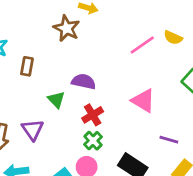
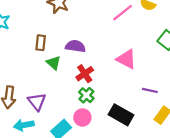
brown rectangle: (27, 66) -> (41, 43), moved
purple triangle: (33, 130) -> (37, 102), moved

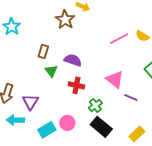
red cross: (85, 74) -> (76, 85), turned 35
purple line: (150, 90) -> (131, 97), moved
green cross: (86, 95) -> (95, 105), moved

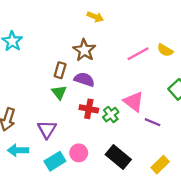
brown star: (65, 20) -> (84, 50), moved
brown rectangle: (43, 51) -> (60, 70), moved
purple triangle: (30, 102) -> (47, 129), moved
green cross: (95, 105) -> (111, 115), moved

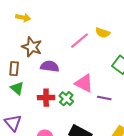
yellow arrow: (95, 17) -> (23, 18), moved
purple semicircle: (84, 79) -> (50, 66), moved

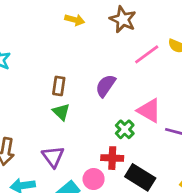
brown star: (32, 47) -> (123, 19), moved
purple semicircle: (50, 66) -> (106, 86), turned -66
red cross: (46, 98) -> (112, 158), moved

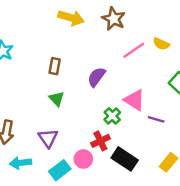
yellow arrow: (75, 20) -> (71, 18), size x1.5
brown rectangle: (59, 86) -> (55, 66), moved
red cross: (112, 158) -> (100, 141), turned -30

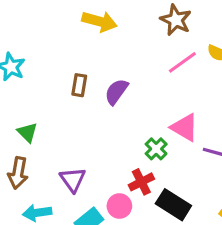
brown star: (114, 19) -> (176, 20), moved
purple semicircle: (97, 77) -> (116, 92), moved
green triangle: (57, 99) -> (27, 132), moved

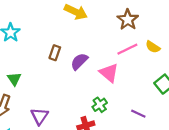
pink triangle: (185, 127) -> (109, 73), moved

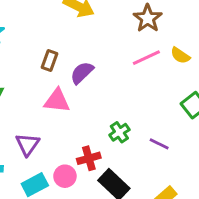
pink triangle: (109, 73) -> (57, 101), moved, turned -35
green cross: (100, 105) -> (119, 132), moved

